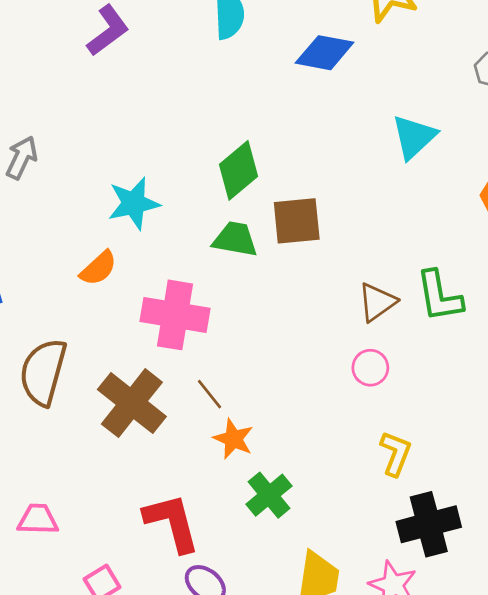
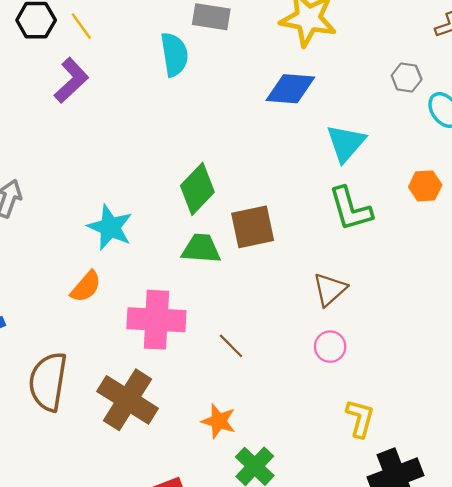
blue diamond: (325, 53) -> (290, 89), moved
cyan star: (134, 203) -> (110, 227), turned -30
green L-shape: (439, 296) -> (350, 209), moved
brown line: (210, 394) -> (231, 346), moved

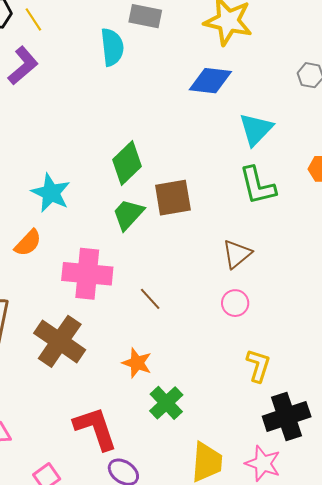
green trapezoid: (201, 249) -> (128, 214), turned -54

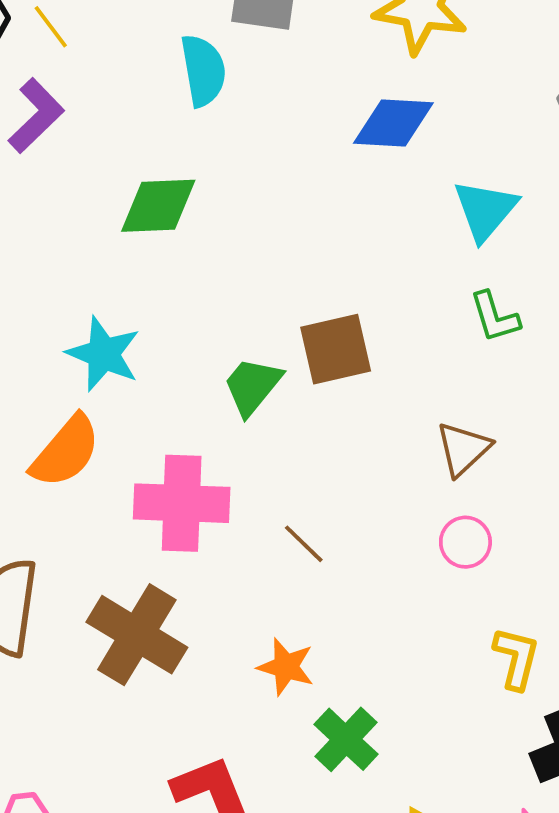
green diamond: (127, 163) -> (158, 206), moved, turned 45
green L-shape: (258, 186) -> (495, 317), size x0.7
orange semicircle: (28, 243) -> (66, 451), size x1.4

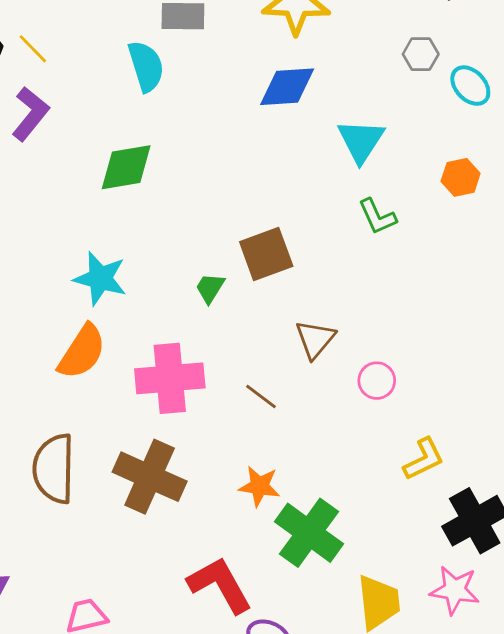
green trapezoid: (252, 386) -> (210, 288), size x0.7
brown triangle: (463, 449) -> (315, 339), moved
yellow L-shape: (516, 658) -> (424, 459), turned 57
green cross: (346, 739) -> (309, 533), size x1.4

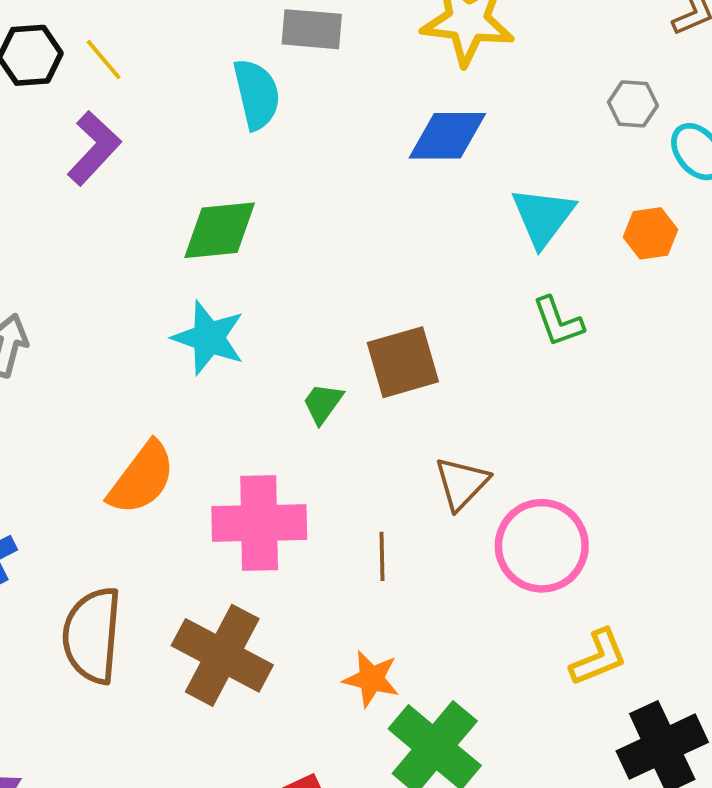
orange hexagon: (461, 177) -> (650, 233), moved
cyan star: (100, 278) -> (209, 338), moved
pink circle: (377, 381) -> (542, 546), size x1.8
brown line: (261, 396) -> (382, 556), turned 48

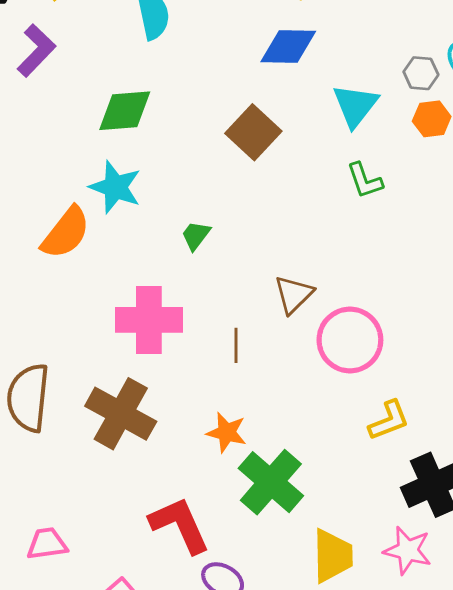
gray hexagon: (633, 104) -> (421, 73), moved
brown square: (403, 362) -> (253, 132), moved, turned -32
orange semicircle: (142, 478) -> (66, 233), moved

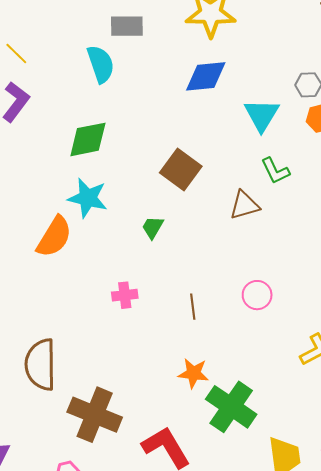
brown square: (253, 132) -> (181, 170), moved
brown triangle: (294, 294) -> (244, 205), moved, turned 36
pink cross: (149, 320) -> (125, 295), size x0.5
pink circle: (350, 340) -> (257, 295), moved, size x0.6
brown cross: (121, 414) -> (95, 415), moved

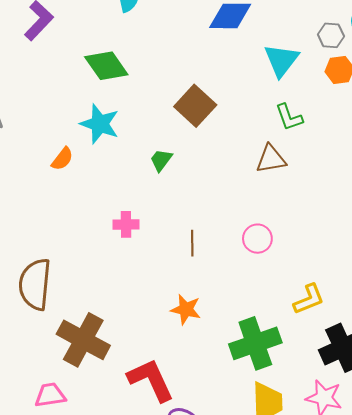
green diamond: (88, 139) -> (106, 66), turned 60
brown triangle: (244, 205) -> (271, 159), moved
orange semicircle: (54, 237) -> (62, 159), size x0.6
green cross: (231, 407) -> (255, 343), moved, turned 30

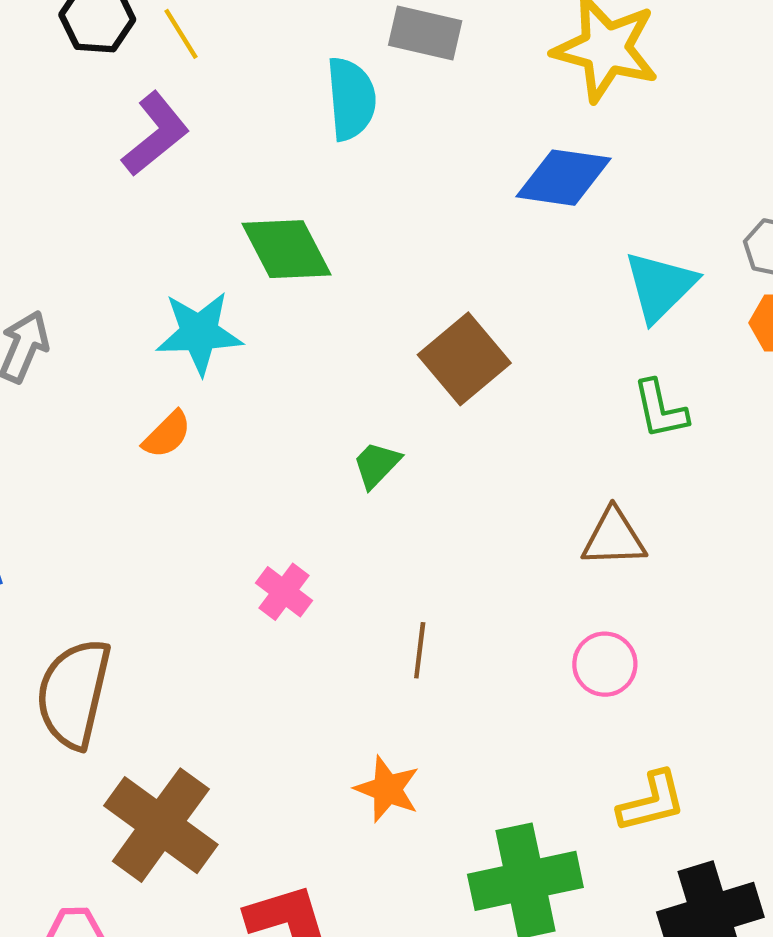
cyan star: (100, 124) -> (199, 333), moved, turned -30
brown triangle: (271, 159) -> (614, 538), moved
pink cross: (126, 224) -> (284, 592), turned 30
pink circle: (257, 239) -> (605, 664), moved

